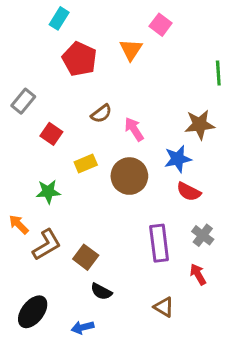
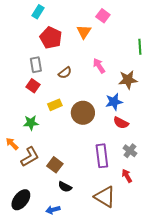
gray rectangle: (23, 101) -> (36, 65), moved, turned -49
pink arrow: (134, 129) -> (99, 66), moved
brown triangle: (164, 307) -> (105, 197), size x1.6

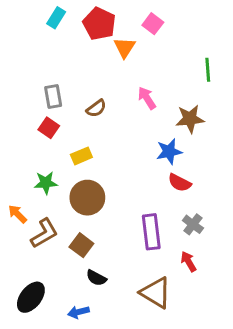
red pentagon: (51, 38) -> (99, 24), moved
brown circle: (83, 113) -> (87, 198), moved

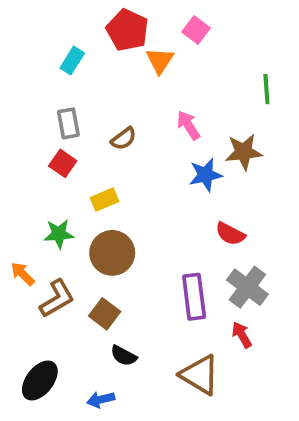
cyan rectangle: (56, 18) -> (72, 61), moved
blue star: (169, 152) -> (206, 175), moved
gray cross: (193, 224) -> (247, 287), size x1.5

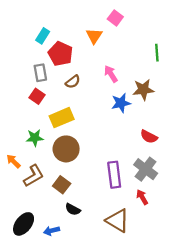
red pentagon: (127, 30) -> (60, 54), moved
yellow rectangle: (105, 200) -> (62, 118), size x1.5
red semicircle: (230, 234) -> (149, 137), moved
blue arrow: (101, 400) -> (52, 231), moved

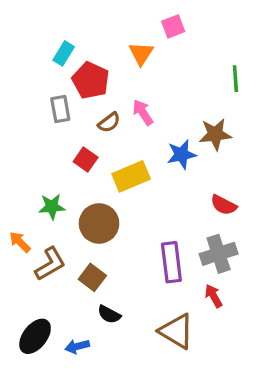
pink square: (115, 18) -> (173, 26), turned 32
pink arrow: (111, 74) -> (143, 112), moved
red square: (37, 96) -> (86, 159), moved
yellow rectangle: (62, 118) -> (131, 176), moved
gray cross: (146, 169) -> (219, 254), turned 35

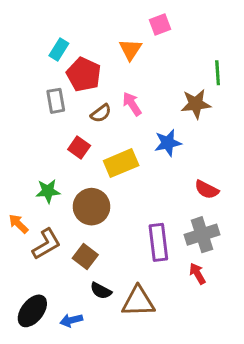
brown star: (215, 134) -> (196, 104), moved
brown triangle: (176, 331) -> (138, 302), moved, turned -33

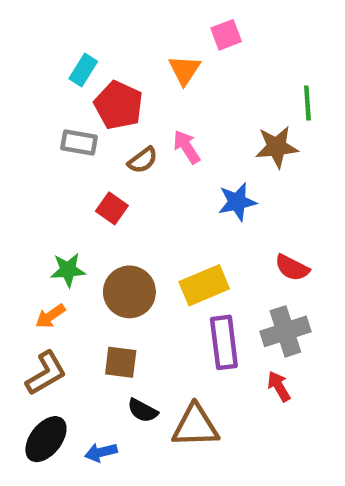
gray rectangle: (56, 101) -> (79, 143), turned -70
yellow rectangle: (121, 163) -> (204, 285), moved
orange arrow: (18, 224) -> (50, 316), moved, turned -80
brown L-shape: (46, 244) -> (46, 373), moved
brown square: (85, 256) -> (121, 362), turned -30

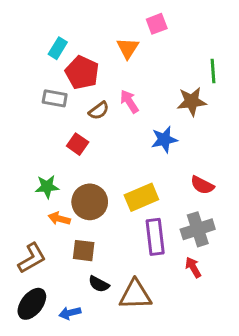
orange arrow: (50, 316) -> (59, 219), moved, turned 50

